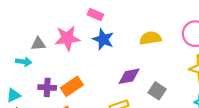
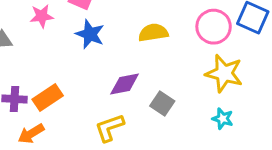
pink star: (67, 38) -> (42, 16), moved, size x0.7

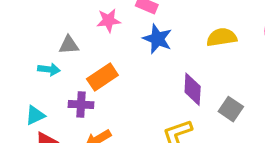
purple diamond: (125, 84) -> (193, 89), turned -76
orange rectangle: (48, 98) -> (102, 77), moved

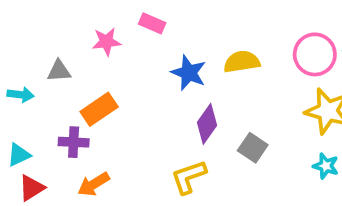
blue star: (157, 39) -> (189, 73), moved
cyan arrow: (49, 69) -> (21, 95), moved
purple diamond: (193, 89) -> (207, 124), turned 32

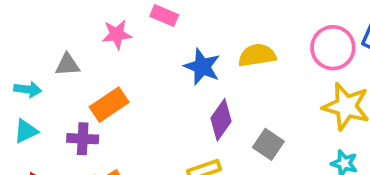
cyan triangle: (19, 155) -> (26, 131), moved

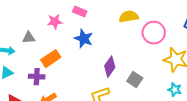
pink circle: (333, 48) -> (154, 33), moved
yellow semicircle: (257, 55) -> (129, 17), moved
blue star: (202, 67) -> (84, 39), moved

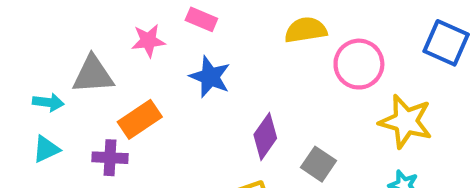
gray triangle: (29, 38) -> (93, 75), size x1.5

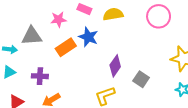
yellow semicircle: (306, 30) -> (113, 14), moved
pink circle: (359, 64) -> (159, 16), moved
orange rectangle: (140, 119) -> (66, 47), moved

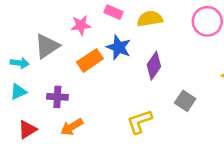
gray triangle: (32, 36) -> (47, 46), turned -30
purple diamond: (115, 66) -> (154, 66), moved

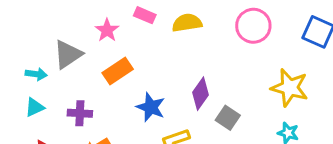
pink star: (81, 25) -> (107, 30), turned -30
blue star: (119, 47) -> (151, 107), moved
purple diamond: (154, 66) -> (201, 94), moved

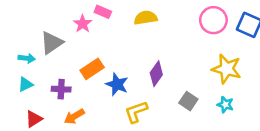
pink rectangle: (145, 15) -> (103, 12), moved
pink circle: (253, 26) -> (213, 20), moved
orange rectangle: (118, 71) -> (92, 69), moved
gray square: (228, 118) -> (188, 101), moved

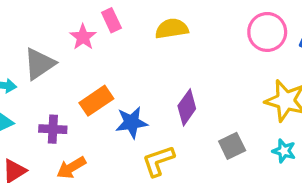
pink rectangle: (103, 12) -> (111, 20), turned 42
blue star: (117, 84) -> (132, 122), turned -30
gray square: (188, 101) -> (232, 146), turned 30

